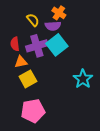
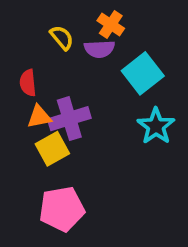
cyan square: (57, 45) -> (143, 73), moved
purple cross: (37, 46) -> (69, 119), moved
cyan star: (83, 79) -> (156, 126), moved

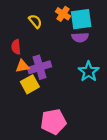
purple semicircle: (99, 49) -> (80, 37), moved
cyan square: (143, 73) -> (81, 19), moved, turned 30
pink pentagon: (62, 209) -> (53, 122), moved

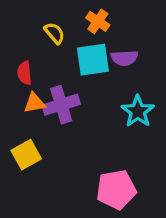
cyan square: (81, 19) -> (93, 60), moved
yellow square: (30, 84) -> (26, 155), moved
pink pentagon: (53, 122) -> (116, 190), moved

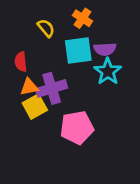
cyan star: (138, 111) -> (108, 72), moved
yellow square: (26, 155) -> (35, 107), moved
pink pentagon: (116, 190) -> (77, 128), moved

